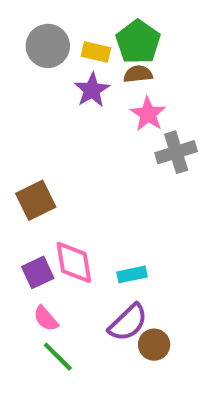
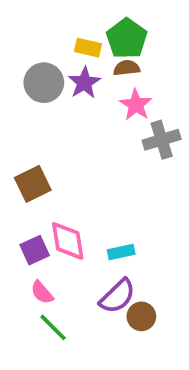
gray circle: (48, 46) -> (44, 83), moved

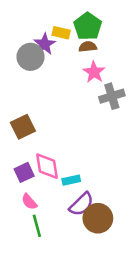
purple star: (84, 83) -> (44, 44), moved
cyan rectangle: (121, 252) -> (71, 180), moved
brown circle: (141, 316) -> (98, 218), size x1.5
green line: (53, 327) -> (37, 226), turned 30

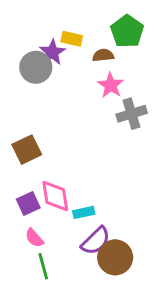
green pentagon: (88, 26) -> (127, 31), moved

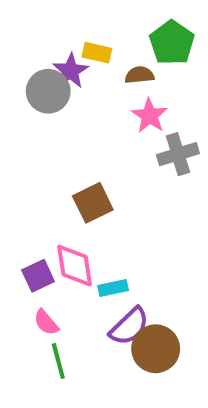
brown square: (27, 150) -> (93, 203), moved

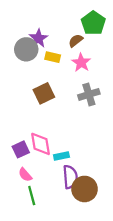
yellow rectangle: (97, 53) -> (53, 57), moved
brown semicircle: (139, 75) -> (76, 41), turned -32
gray cross: (178, 154) -> (89, 94), moved
brown square: (93, 203) -> (44, 93), moved
purple semicircle: (129, 326) -> (70, 177), turned -50

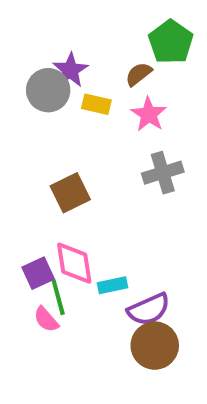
brown square: (44, 93) -> (70, 193), moved
purple semicircle: (70, 177) -> (149, 309), moved, turned 70
green line: (32, 196) -> (58, 297), moved

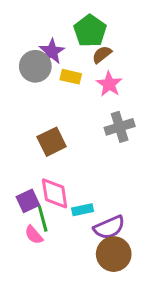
green pentagon: (171, 42) -> (90, 31), moved

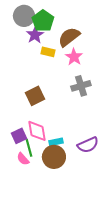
green pentagon: (90, 31) -> (43, 21), moved
brown semicircle: (102, 54) -> (69, 37), size x1.6
gray circle: (35, 66) -> (24, 16), moved
purple semicircle: (109, 227) -> (88, 145), moved
brown circle: (114, 254) -> (54, 157), moved

